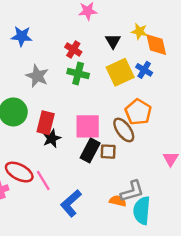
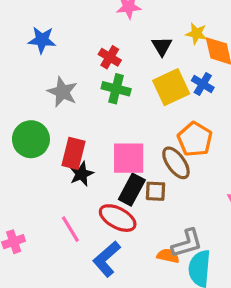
red ellipse: (19, 172) -> (118, 218), moved

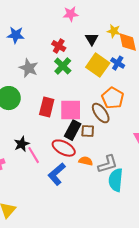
yellow square: (171, 87) -> (98, 65), turned -30
green cross: (116, 89) -> (63, 66), turned 30
red rectangle: (74, 153) -> (47, 107), moved
black star: (81, 174) -> (22, 144), moved
orange semicircle: (168, 256) -> (86, 161), moved

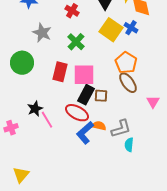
green cross: (63, 66) -> (76, 42), moved
brown ellipse: (101, 113) -> (128, 83), moved
blue L-shape: (57, 174) -> (85, 133), moved
cyan semicircle: (116, 180) -> (129, 145), size x0.6

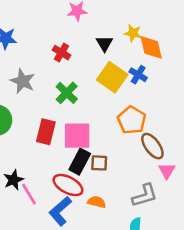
brown ellipse: (128, 83) -> (152, 146), moved
gray L-shape: (121, 129) -> (145, 195), moved
blue L-shape: (85, 133) -> (60, 211), moved

